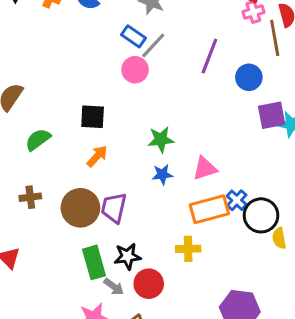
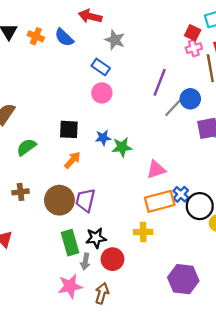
gray line: (153, 45) -> (174, 107), moved
blue star: (162, 174) -> (103, 138), moved
gray arrow: (114, 287) -> (85, 261), turned 63

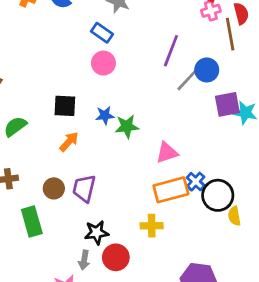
brown circle: (59, 200) -> (54, 188), size x0.6
green rectangle: (70, 243) -> (32, 222), moved

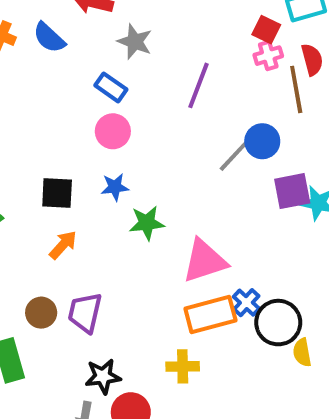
purple line: (171, 51) -> (199, 85), moved
blue star: (105, 115) -> (115, 187), moved
pink triangle: (167, 153) -> (205, 261), size x1.4

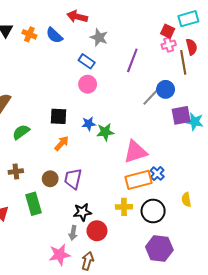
blue star: (115, 187) -> (89, 124), moved
black circle: (278, 323) -> (153, 211), moved

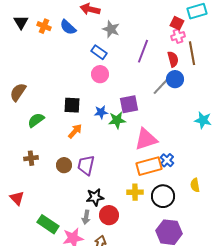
red semicircle: (192, 47) -> (173, 59), moved
purple square: (181, 115) -> (129, 104), moved
cyan star: (195, 122) -> (203, 120), moved
green rectangle: (34, 204) -> (48, 224), moved, turned -40

